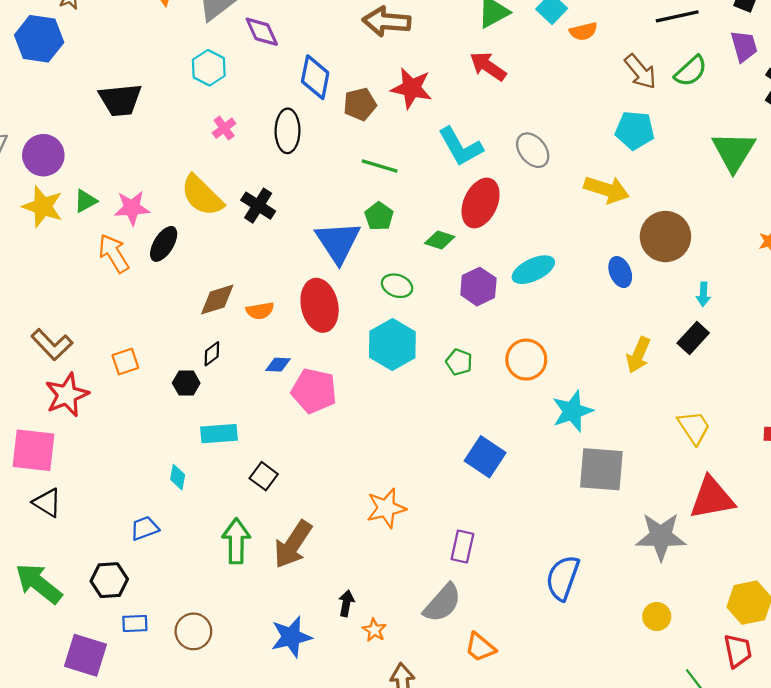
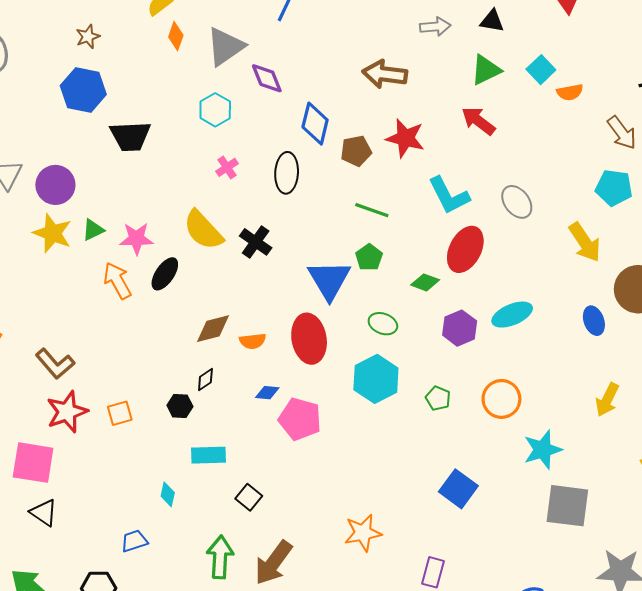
blue hexagon: (39, 39) -> (83, 90), moved
yellow arrow: (607, 189) -> (585, 242), turned 36
orange square: (125, 361) -> (120, 413), moved

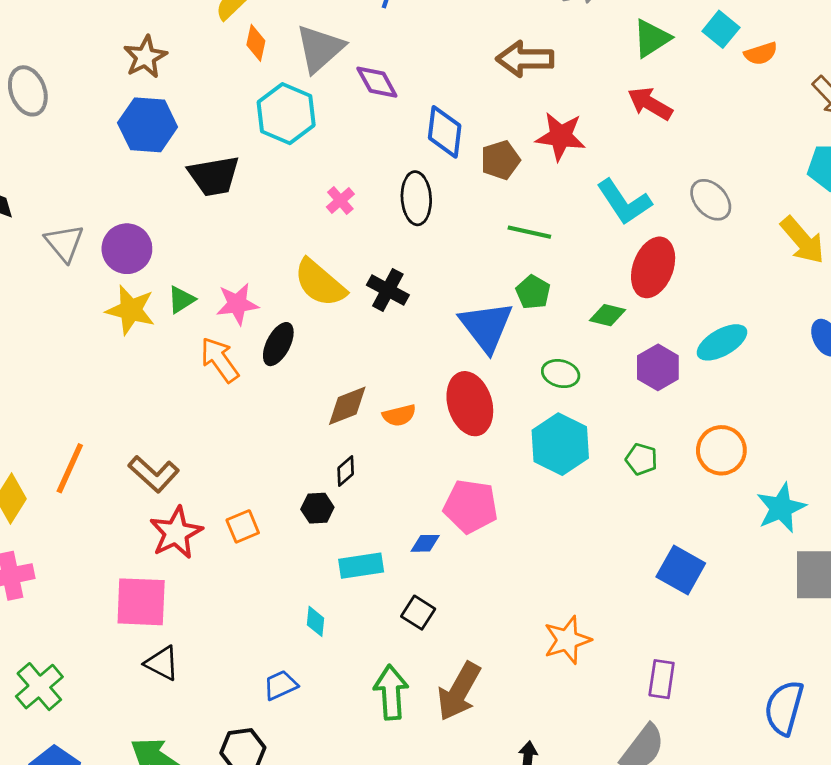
brown star: (88, 37) -> (145, 57), size x1.4
cyan hexagon: (215, 110) -> (286, 114), moved, size x1.4
blue diamond: (267, 393) -> (425, 543), moved

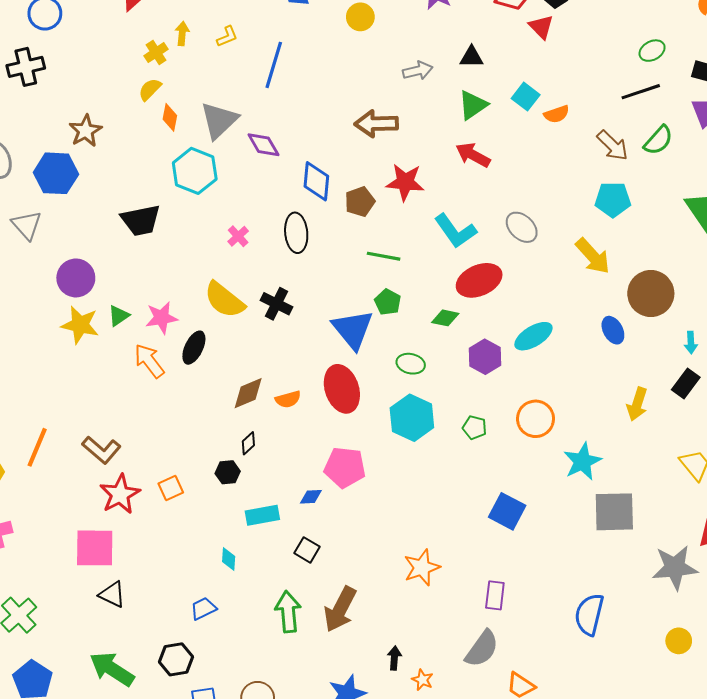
blue hexagon: (148, 125) -> (56, 173), moved
gray triangle: (64, 243) -> (27, 225), moved
red ellipse: (653, 267) -> (479, 280), turned 48

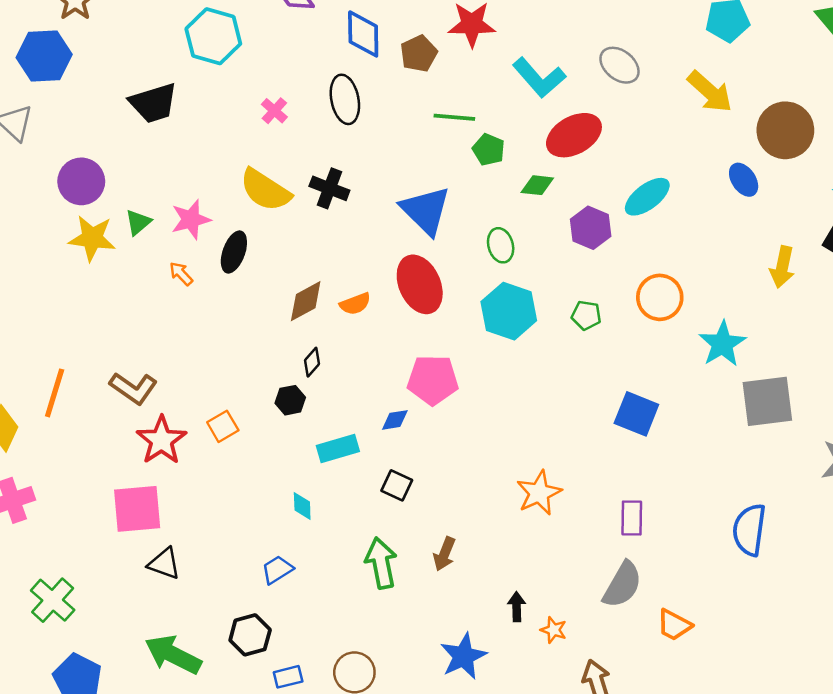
green pentagon: (388, 302) -> (489, 150), moved
orange arrow: (149, 361) -> (181, 274), size x0.6
green ellipse: (411, 364) -> (501, 245), turned 68
brown arrow: (340, 609) -> (444, 554), size x0.6

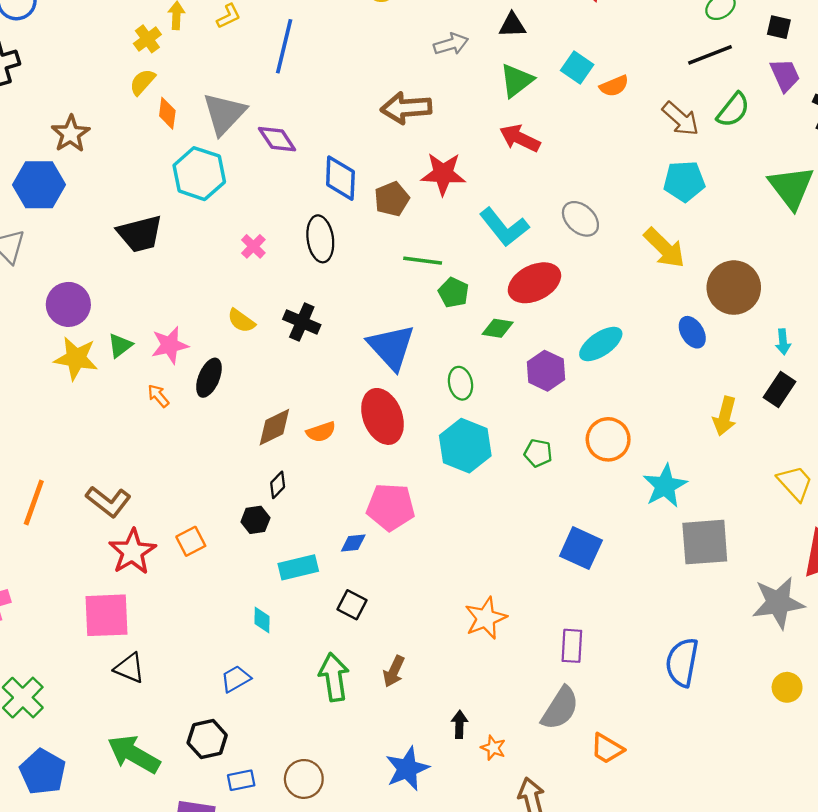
yellow semicircle: (265, 190) -> (241, 321), size x0.6

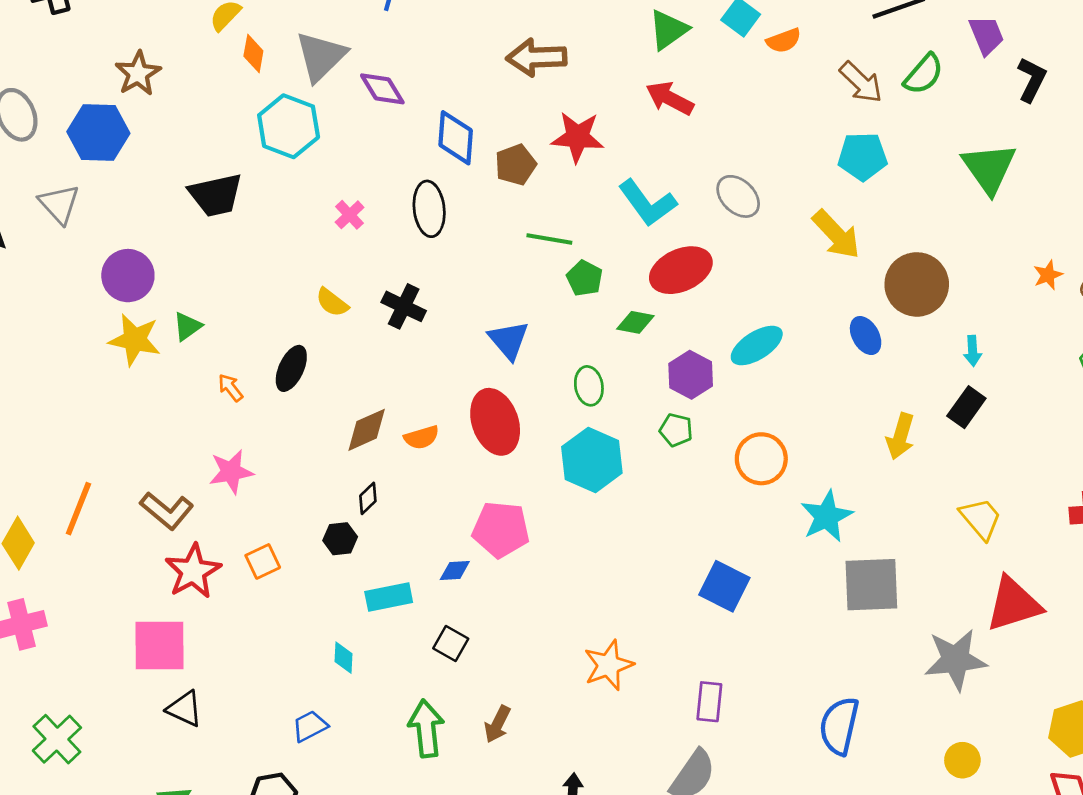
pink star: (170, 345) -> (231, 472), moved
blue triangle: (391, 347) -> (509, 340), size x0.7
green pentagon: (538, 453) -> (676, 430), moved

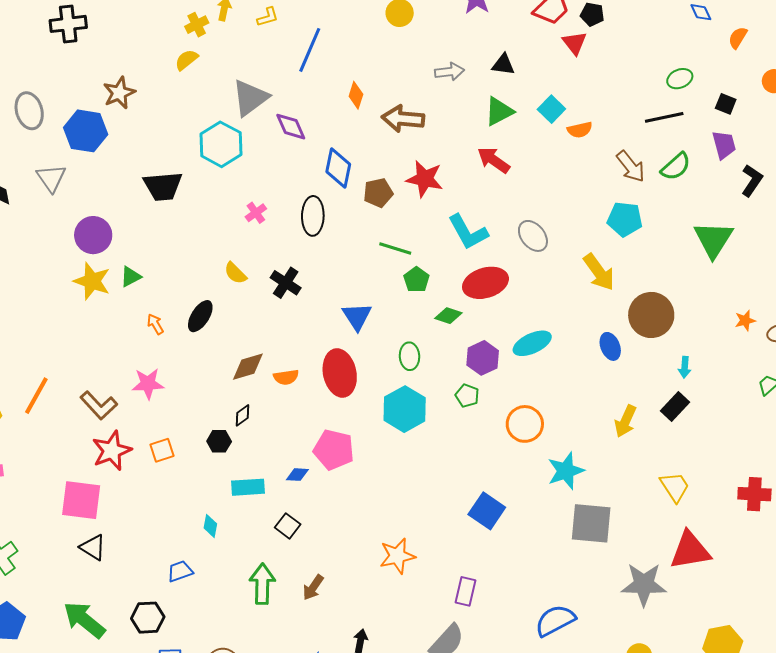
orange diamond: (253, 53) -> (356, 95), moved
blue semicircle: (839, 726) -> (555, 621), turned 42

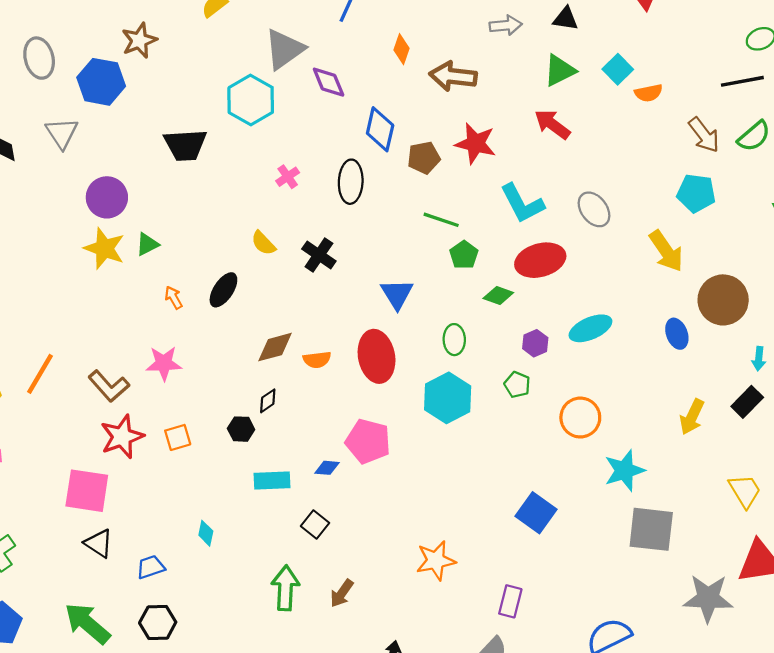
purple hexagon: (483, 358) -> (535, 343), size x0.7
cyan diamond: (210, 526) -> (206, 533), moved
blue trapezoid: (180, 571) -> (151, 567), moved

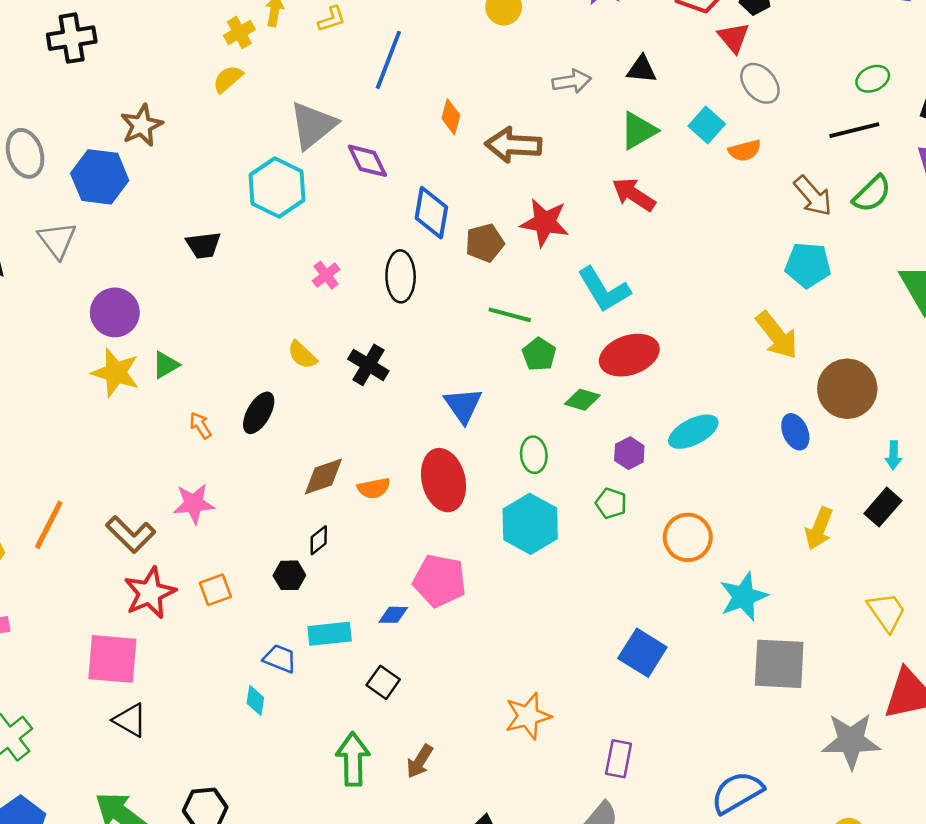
black trapezoid: (185, 145) -> (203, 245), size x0.7
gray ellipse: (594, 209) -> (760, 83), moved
blue trapezoid: (151, 567) -> (280, 659), moved, turned 44

